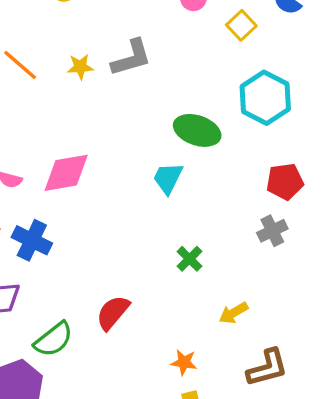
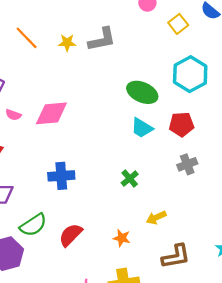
cyan trapezoid: (168, 178) -> (142, 128), moved, turned -90
red pentagon: (285, 182) -> (181, 124), moved
blue cross: (32, 240) -> (61, 176), moved, turned -35
red semicircle: (113, 313) -> (71, 235), moved
orange star: (184, 362) -> (122, 238), moved

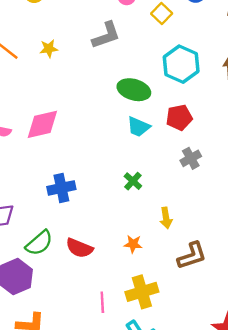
gray L-shape: (102, 39) -> (106, 35), moved
yellow arrow: (156, 218) -> (166, 218), turned -66
red semicircle: (71, 235) -> (79, 248), turned -105

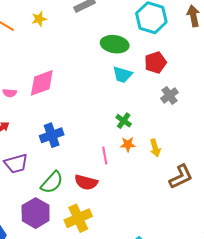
blue cross: (61, 188) -> (52, 135), moved
orange star: (133, 244) -> (128, 144), moved
yellow cross: (142, 292) -> (78, 218), moved
pink line: (102, 302) -> (105, 156), moved

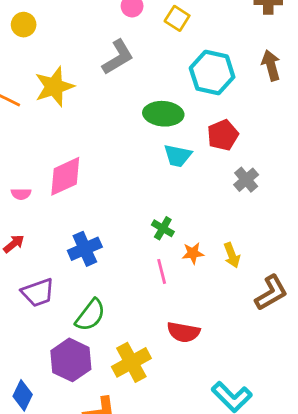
yellow star: (39, 19) -> (54, 87), size x1.8
green cross: (124, 121) -> (163, 228), moved
red semicircle: (86, 182) -> (183, 332), moved

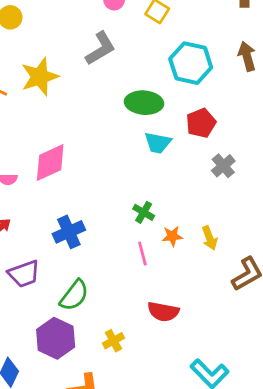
yellow cross: (131, 362) -> (113, 341), size x0.6

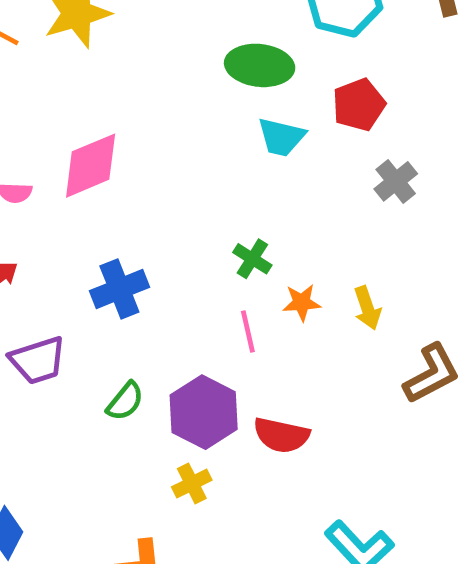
green semicircle: (74, 295) -> (125, 401), size x0.7
purple hexagon: (56, 338) -> (204, 412), moved

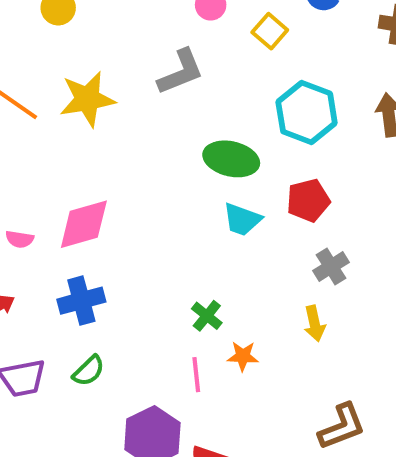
blue cross: (119, 289) -> (81, 301), moved
yellow arrow: (367, 308) -> (314, 323), moved
green semicircle: (125, 401) -> (89, 371), moved

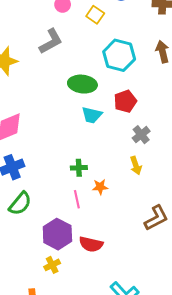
green cross: (207, 316) -> (79, 168), turned -35
green semicircle: (89, 371) -> (20, 204), size x1.4

